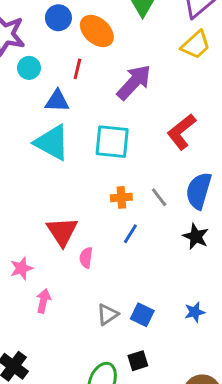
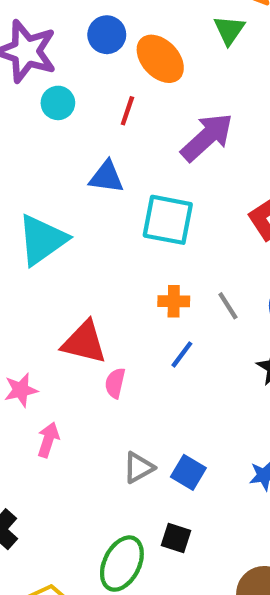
blue triangle: (57, 101) -> (106, 177), moved
cyan triangle: (52, 143) -> (42, 240), moved, turned 51
red triangle: (62, 231) -> (84, 342), turned -48
black square: (138, 361) -> (176, 538), turned 30

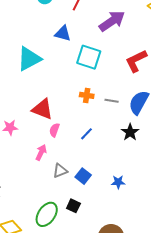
gray line: (228, 306) -> (112, 101), turned -56
blue line: (182, 354) -> (87, 134), moved
pink arrow: (48, 440) -> (41, 152), moved

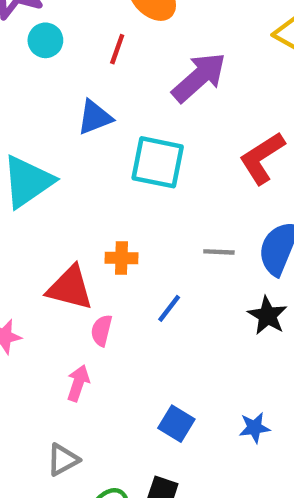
blue triangle: (63, 33) -> (95, 117), turned -30
orange cross: (87, 95) -> (121, 258), moved
blue line: (87, 134) -> (169, 308), moved
gray triangle: (60, 171) -> (63, 460), moved

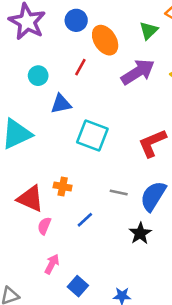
cyan circle: (45, 40) -> (38, 76), moved
purple arrow: (199, 77) -> (138, 72), moved
pink arrow: (78, 383) -> (52, 264), moved

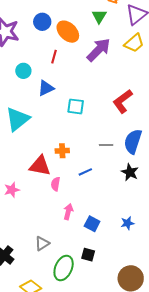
cyan square: (92, 135) -> (76, 106), size x0.7
blue line: (85, 220) -> (85, 172), turned 32

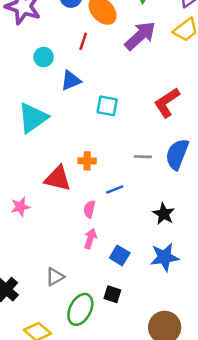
black star: (130, 172) -> (164, 214), moved
pink semicircle: (56, 184) -> (89, 209), moved
blue star: (127, 223) -> (164, 257), size x1.6

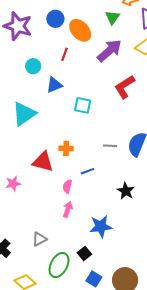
red L-shape: (167, 103) -> (125, 87), moved
blue square: (120, 255) -> (94, 279), moved
blue star: (164, 257) -> (101, 226), moved
black square: (112, 294) -> (84, 253), turned 32

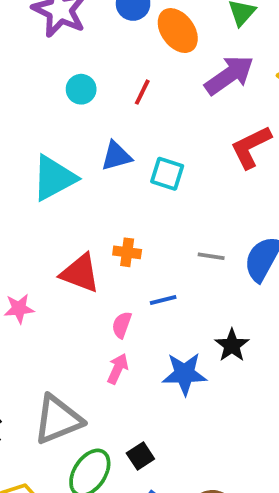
red line: (65, 54) -> (142, 92), moved
blue triangle: (54, 85) -> (116, 156), moved
blue star: (101, 226) -> (185, 374), moved
gray triangle: (39, 239) -> (58, 420), size x1.8

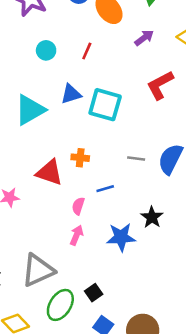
purple arrow: (229, 75) -> (144, 38), size x0.6
cyan square: (167, 174) -> (105, 105), size x1.5

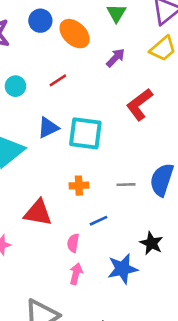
red line: (87, 51) -> (58, 80), turned 42
orange cross: (80, 158) -> (79, 186), moved

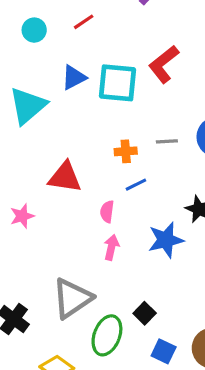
red L-shape: (139, 104) -> (164, 64), moved
orange cross: (79, 186) -> (126, 151), moved

